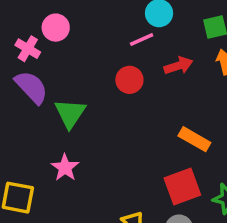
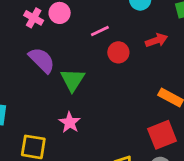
pink line: (142, 40) -> (100, 31), moved
pink cross: (28, 49) -> (34, 18), moved

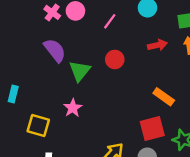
pink line: (100, 31) -> (110, 21), moved, turned -35
red circle: (118, 52) -> (115, 59), moved

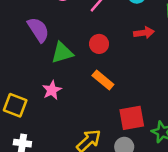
green triangle: (80, 71) -> (62, 53), turned 30
orange rectangle: (164, 97) -> (103, 80), moved

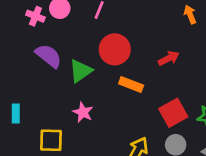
red arrow: (144, 33) -> (169, 58), moved
red circle: (99, 44) -> (115, 49), size x1.5

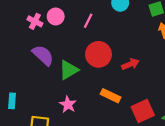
red arrow: (169, 58) -> (130, 64), moved
orange rectangle: (131, 84) -> (111, 96), moved

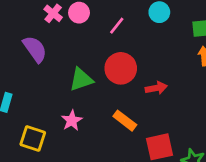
purple semicircle: (43, 55) -> (35, 49), moved

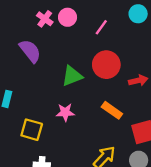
pink star: (72, 120) -> (65, 112), turned 30

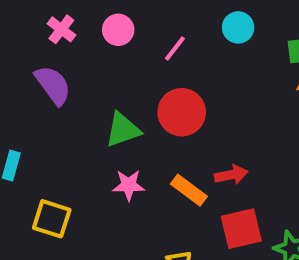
pink cross: (45, 19) -> (61, 29), moved
red arrow: (138, 80) -> (231, 175), moved
pink star: (65, 112) -> (129, 185), moved

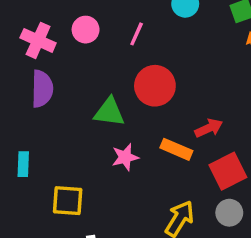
pink cross: (61, 29) -> (38, 40), size x1.4
purple semicircle: (53, 85) -> (42, 89), turned 51
green triangle: (123, 130) -> (109, 112), turned 40

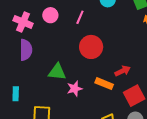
green triangle: (109, 112) -> (57, 72), moved

